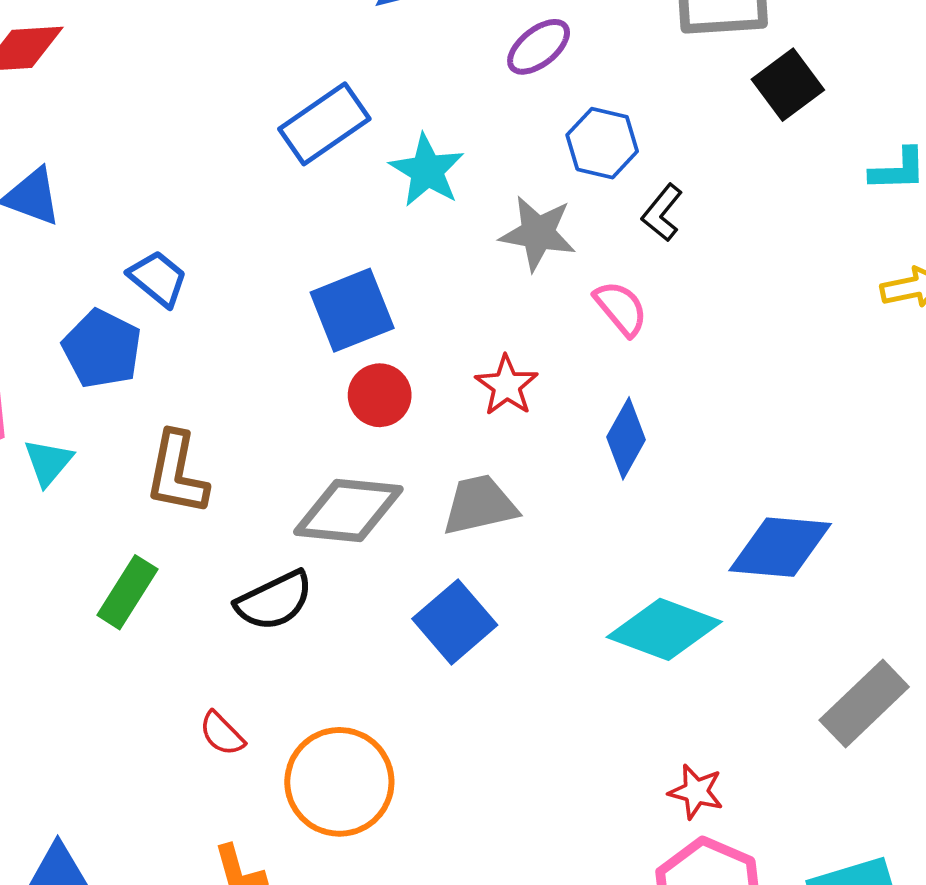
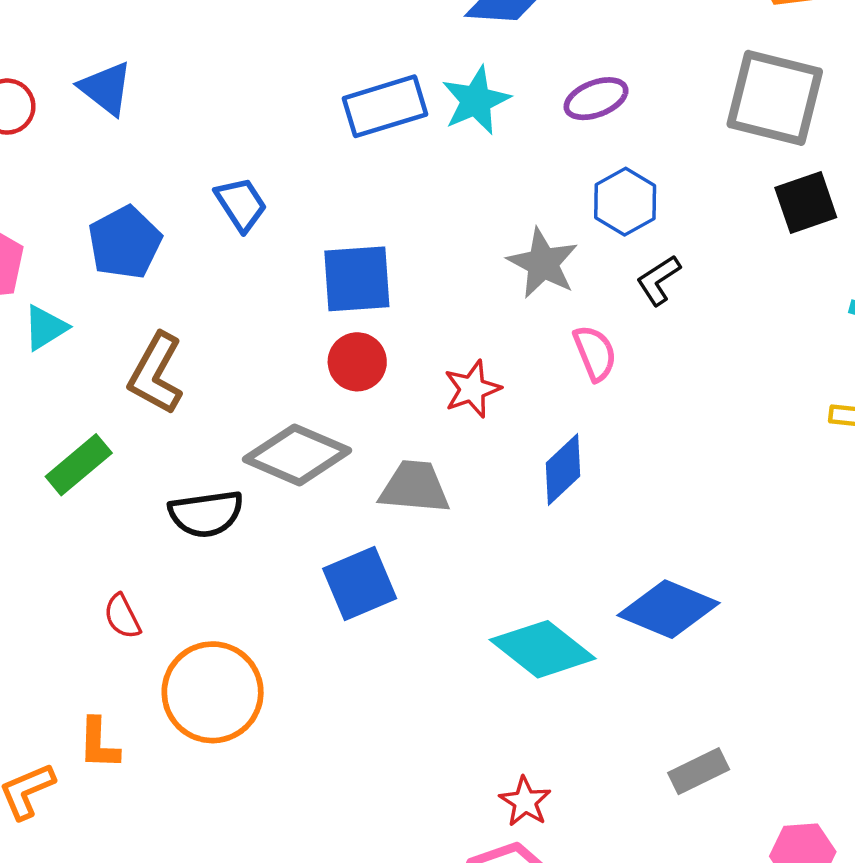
cyan star: (427, 170) -> (476, 100), moved
blue trapezoid: (158, 278) -> (241, 204), moved
gray rectangle: (864, 704) -> (699, 771), size x0.7

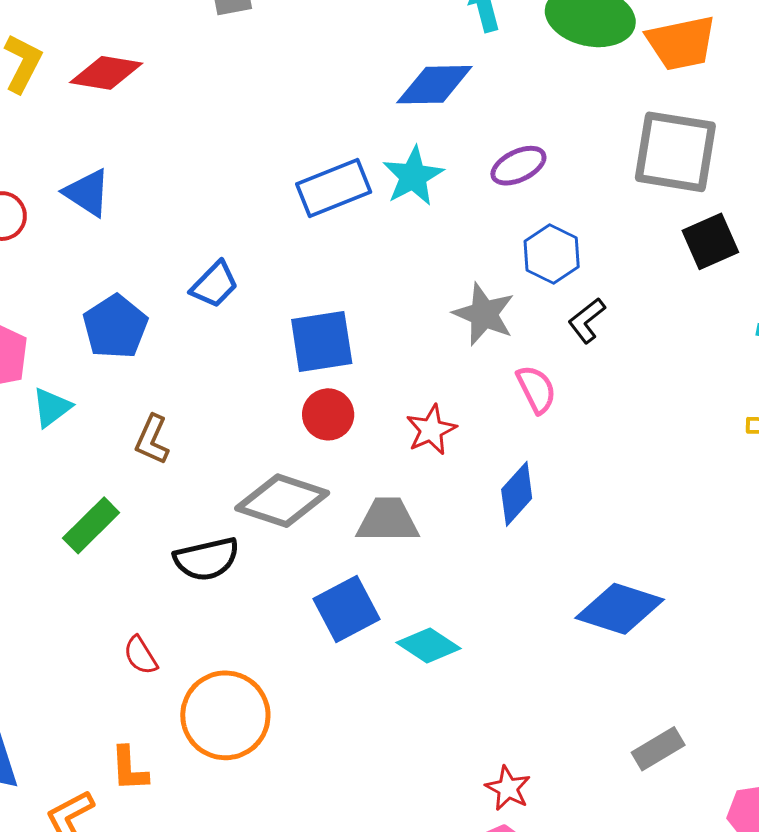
blue trapezoid: (241, 204) -> (214, 285), turned 82
brown L-shape: (156, 374) -> (152, 440), size x0.7
cyan diamond: (543, 649) -> (429, 645), moved, size x0.7

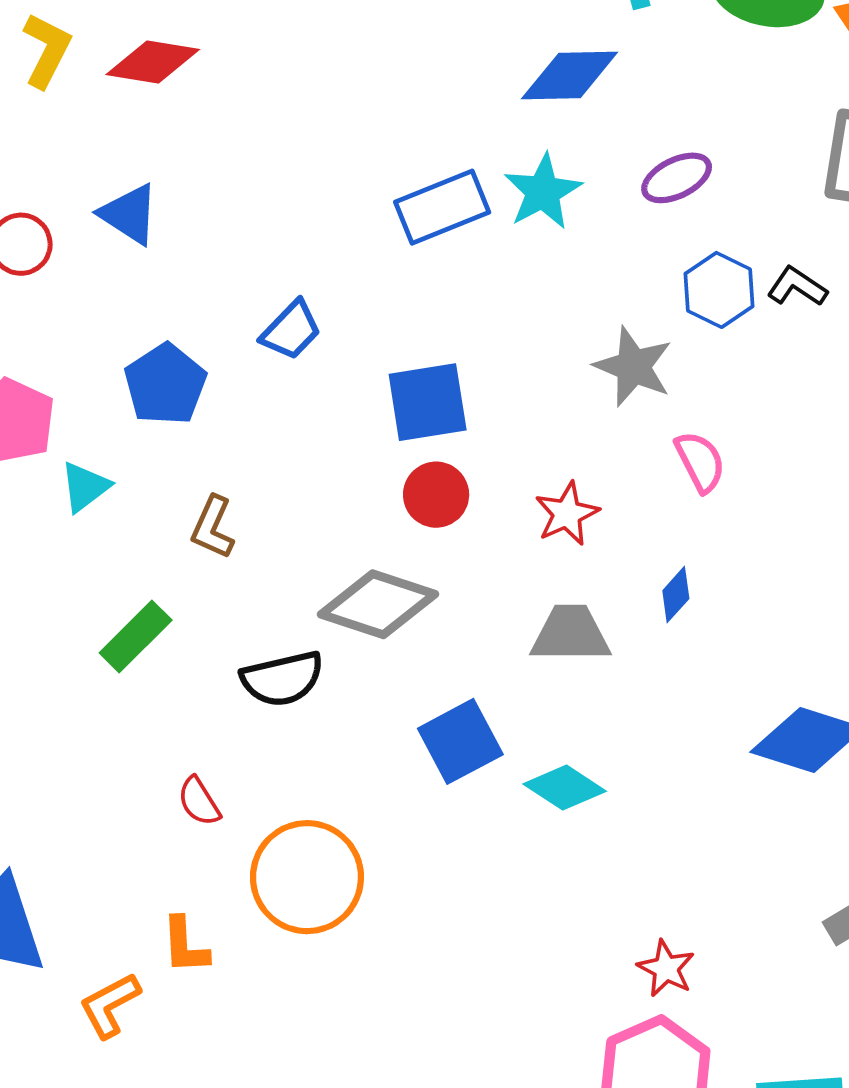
black L-shape: (587, 320) -> (797, 287), moved, turned 72
blue diamond: (517, 494) -> (676, 595), size x0.7
gray trapezoid: (388, 520) -> (570, 634), moved

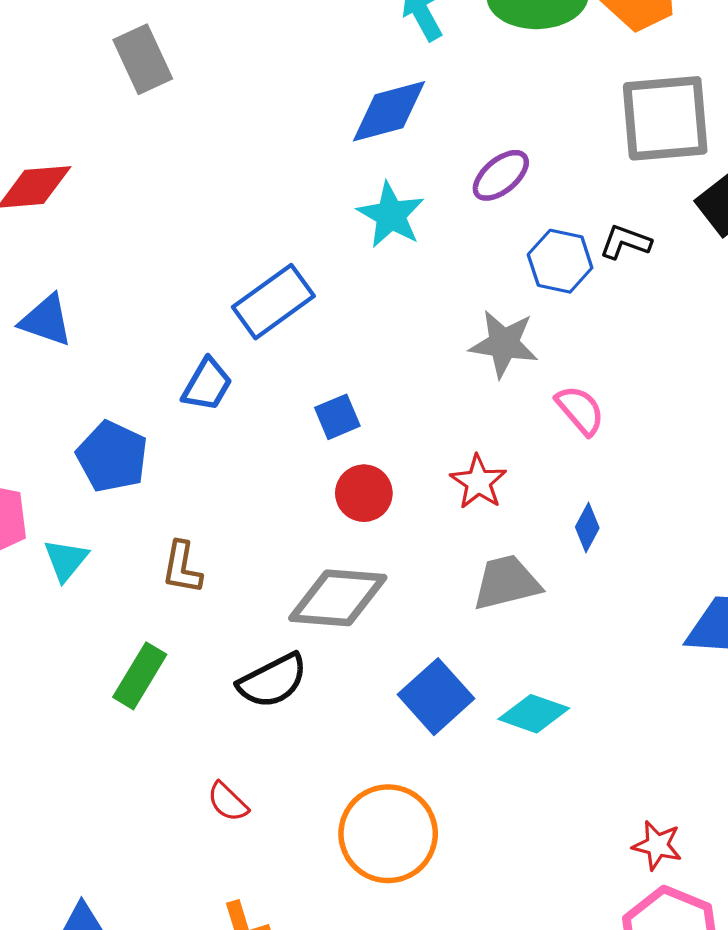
blue rectangle: (442, 207) -> (273, 302), moved
blue square: (428, 402) -> (337, 417), size x0.6
orange circle: (307, 877) -> (388, 834), moved

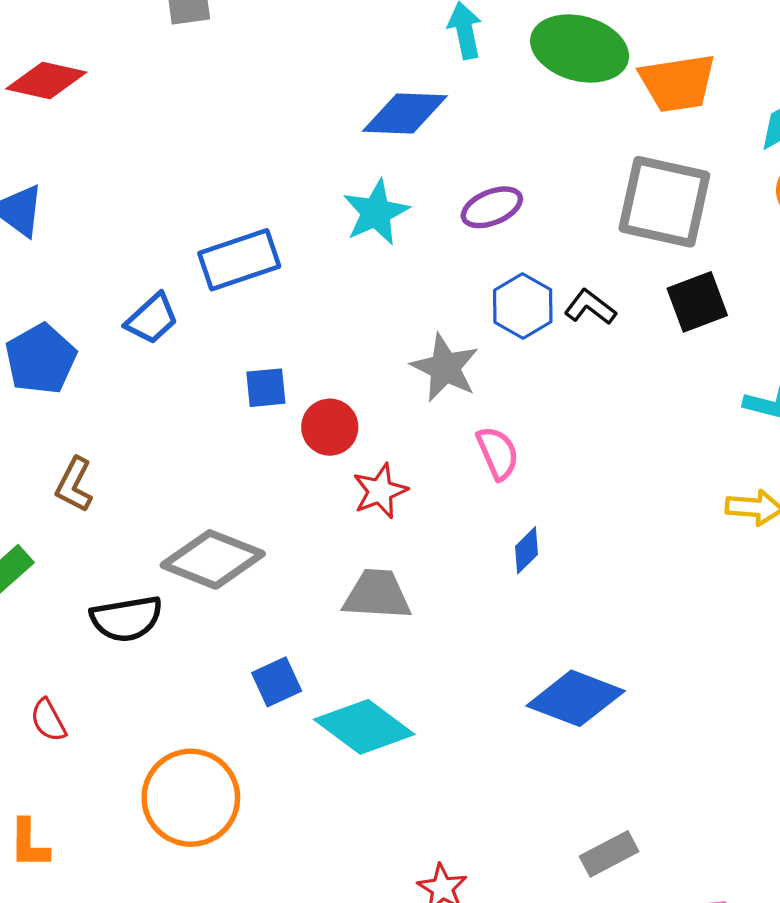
red circle: (364, 493) -> (330, 427), moved
blue diamond: (587, 527) -> (527, 550), moved
blue square: (436, 697) -> (277, 682), size x0.7
cyan diamond: (534, 714) -> (364, 727), size x1.4

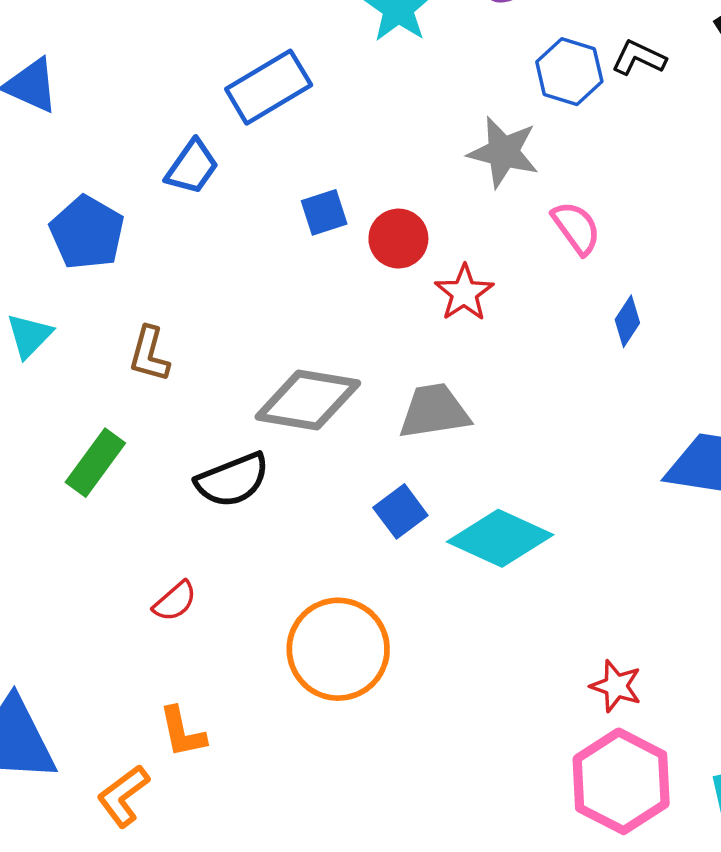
gray trapezoid: (377, 595) -> (434, 411), moved
red semicircle: (48, 720) -> (175, 601), turned -90

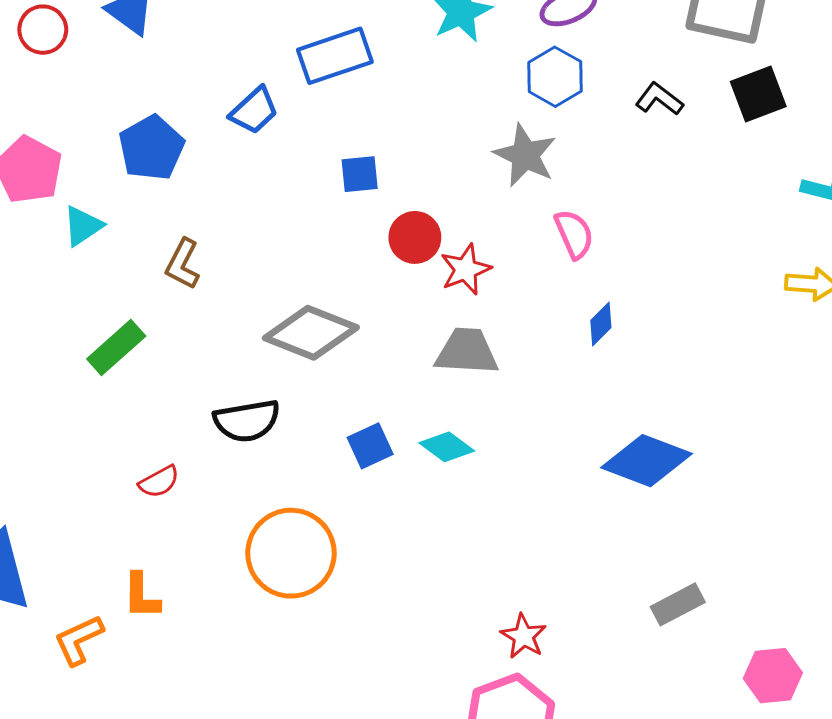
blue hexagon: (569, 72) -> (555, 77), moved
red circle: (398, 239) -> (415, 237), moved
gray trapezoid: (434, 411) -> (467, 352), moved
black semicircle: (232, 480) -> (247, 421), moved
cyan diamond: (500, 538) -> (447, 447), moved, size x0.6

